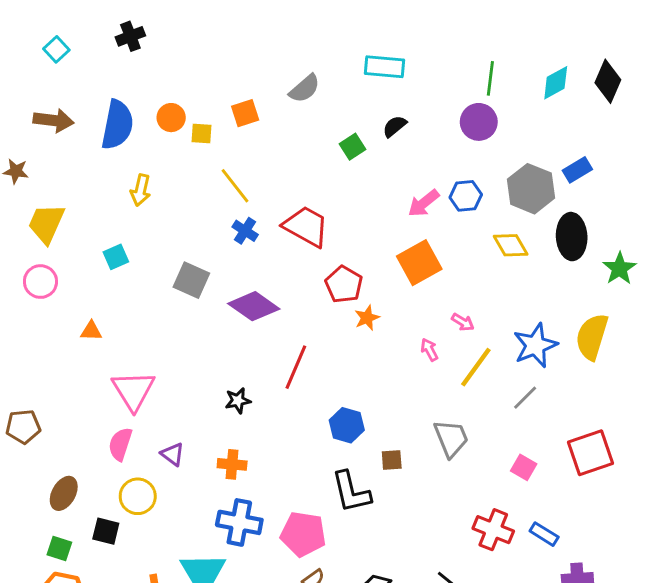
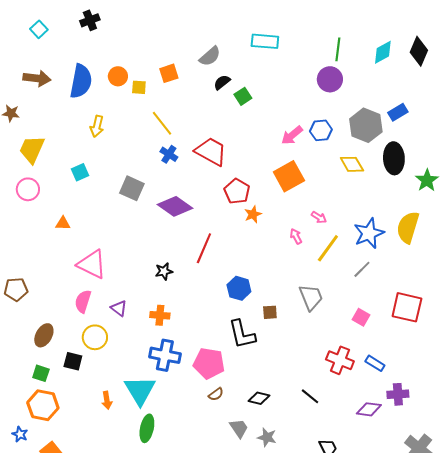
black semicircle: (395, 126) -> (222, 82), moved
pink triangle: (133, 390) -> (92, 264), turned -32
red square: (590, 453) -> (407, 307), turned 32

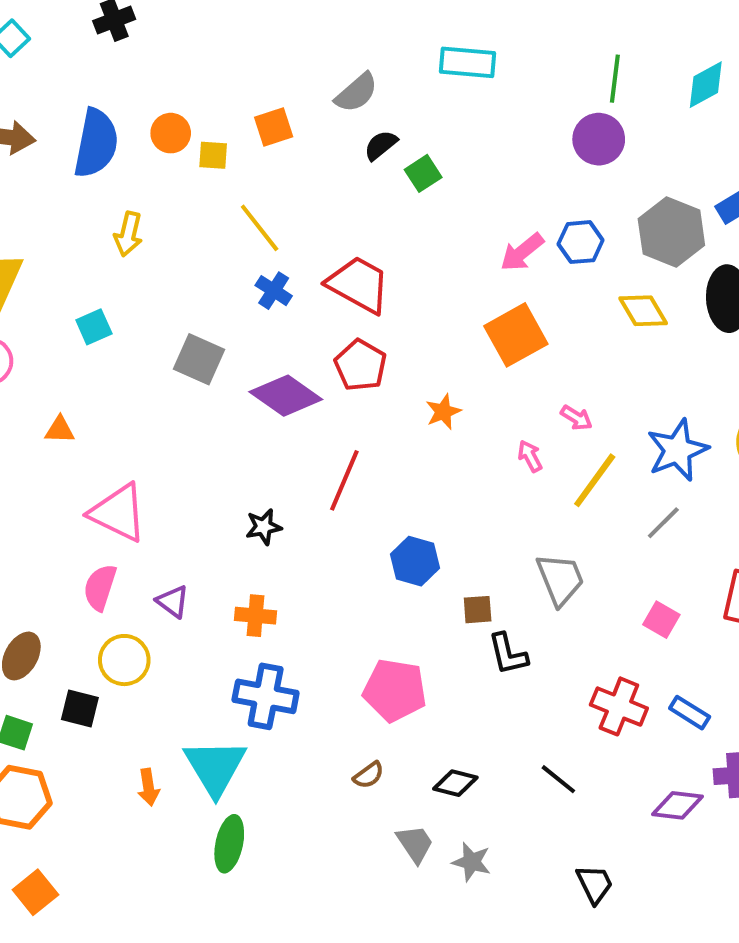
red pentagon: (237, 191) -> (360, 365), moved
black L-shape: (242, 334) -> (508, 654), moved, size x0.7
pink pentagon: (209, 363) -> (395, 690), moved

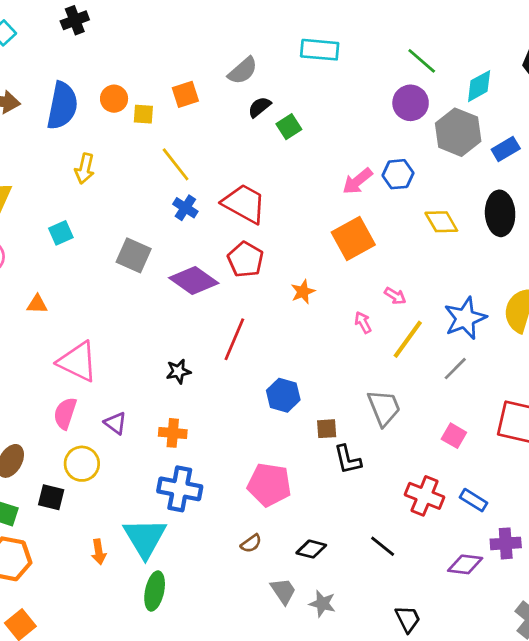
green line: (615, 79) -> (422, 61), turned -56
cyan diamond: (706, 85) -> (479, 86), moved
gray hexagon: (671, 232) -> (458, 132), moved

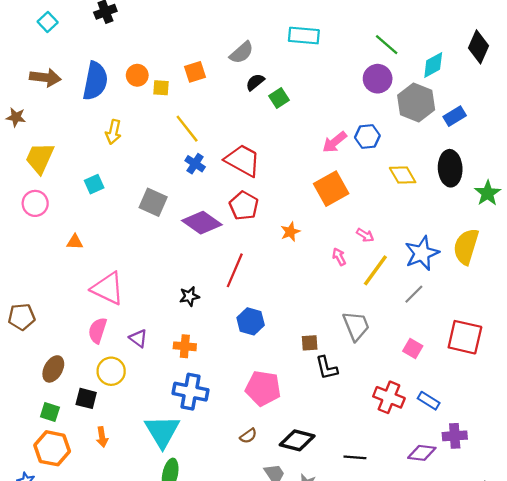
blue hexagon: (283, 395) -> (251, 321), moved
black line: (383, 546) -> (355, 457), moved, turned -35
black diamond: (311, 549) -> (297, 440), size x1.4
orange arrow: (99, 552) -> (102, 437), moved

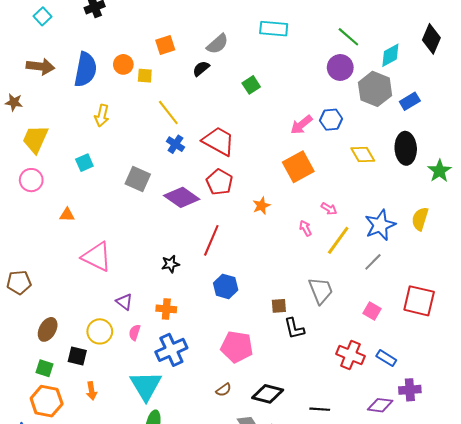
orange square: (195, 72) -> (165, 45), moved
black semicircle: (255, 82) -> (201, 69), moved
yellow semicircle: (466, 246) -> (420, 219), size x0.7
pink semicircle: (98, 330) -> (135, 332), moved, size x0.7
blue cross: (191, 392) -> (171, 350), turned -36

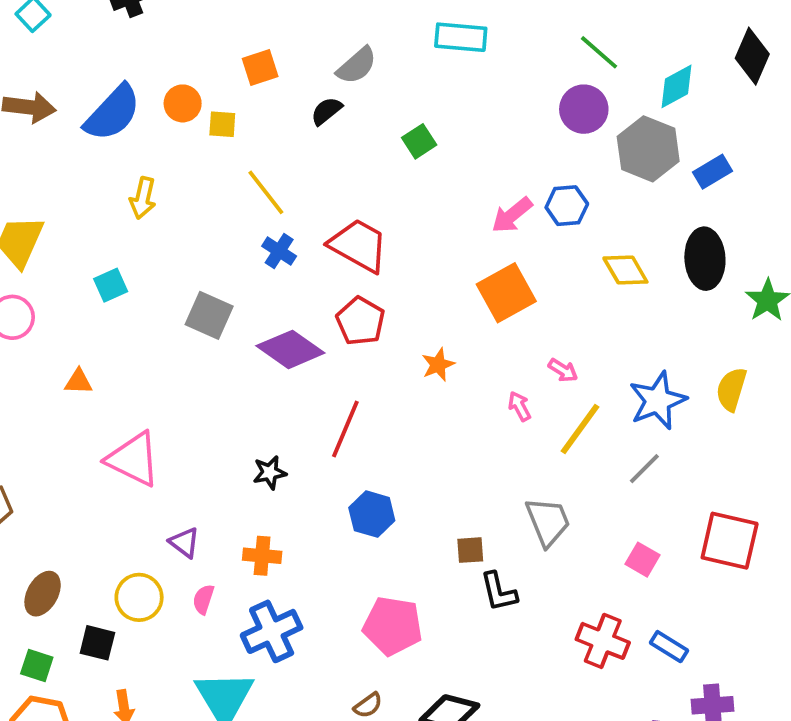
blue semicircle: (85, 70) -> (113, 113), turned 32

